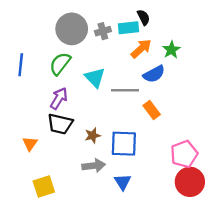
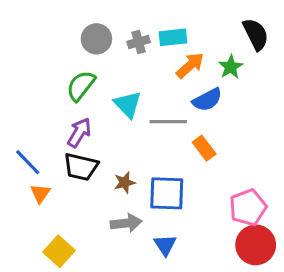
black semicircle: (144, 17) -> (256, 34), moved, size x1.5
gray circle: (72, 29) -> (96, 39), size x0.7
blue line: (21, 65) -> (28, 162), moved, turned -50
yellow square: (44, 186) -> (59, 251), turned -30

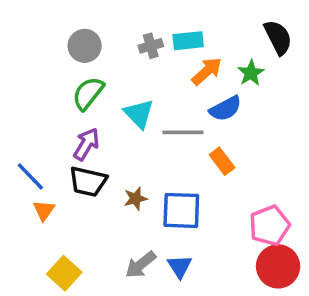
gray circle: (96, 39) -> (85, 46), moved
gray arrow: (126, 223) -> (141, 265), moved, turned 148

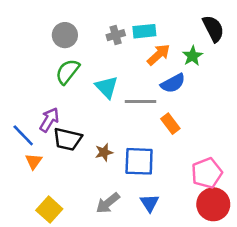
purple arrow: (86, 144) -> (49, 120), moved
blue triangle: (180, 266) -> (149, 203), moved

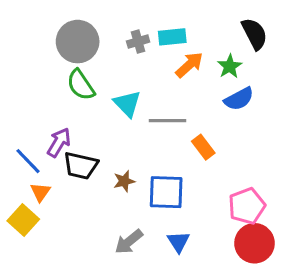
gray circle: (65, 35) -> (78, 42), size x1.4
green semicircle: (67, 72) -> (81, 85), turned -72
blue semicircle: (173, 83) -> (239, 99), moved
yellow square: (49, 210) -> (23, 220), moved

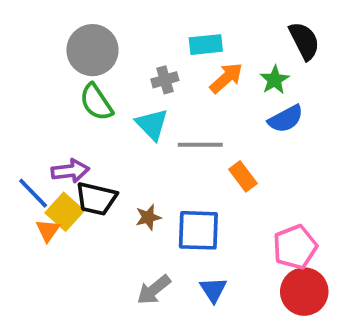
gray cross: (138, 42) -> (165, 80), moved
purple arrow: (59, 142) -> (70, 171), turned 52
yellow square: (23, 220) -> (65, 212), moved

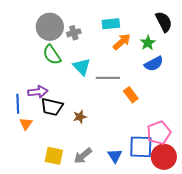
gray cross: (165, 80) -> (74, 33), moved
blue line: (33, 193) -> (18, 104), turned 42
yellow square: (65, 212) -> (54, 156), moved, turned -30
blue square: (198, 230) -> (141, 147), moved

